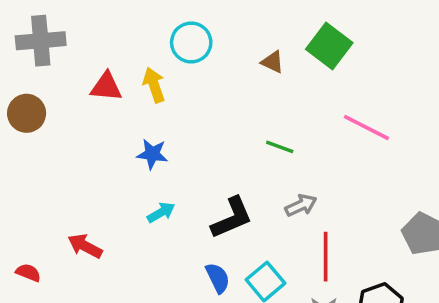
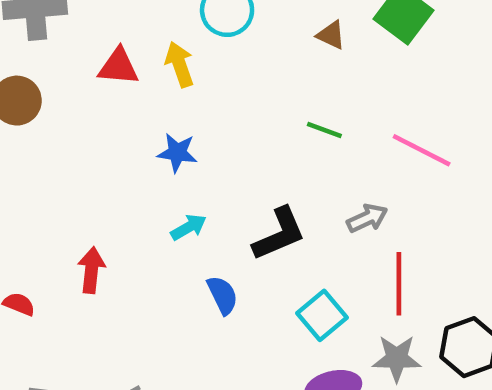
pink line: (366, 127) -> (422, 150), moved
green line: (280, 147) -> (324, 130), moved
red arrow: (85, 246) -> (91, 270), turned 68
blue semicircle: (218, 278) -> (223, 295), moved

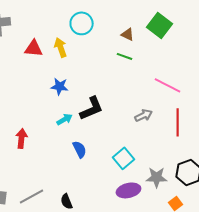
green line: (324, 130) -> (125, 56), moved
black L-shape: (279, 234) -> (92, 108), moved
red line: (399, 284) -> (178, 122), moved

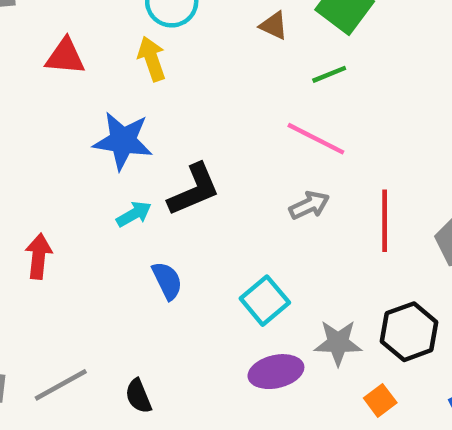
yellow arrow: (61, 47) -> (152, 59), moved
green line: (125, 56) -> (329, 74), moved, turned -42
pink line: (168, 85) -> (316, 139), moved
blue star: (60, 86) -> (123, 141), size x1.5

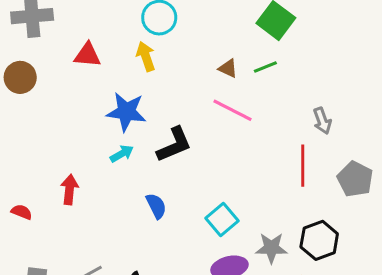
brown triangle: (274, 25) -> (228, 68), moved
pink line: (316, 139) -> (232, 110), moved
gray arrow: (309, 205) -> (322, 121), moved, turned 95
cyan arrow: (134, 214) -> (122, 154), moved

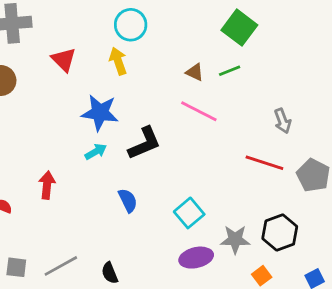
red triangle: (87, 55) -> (64, 60), turned 40
red line: (303, 166) -> (264, 163), turned -72

